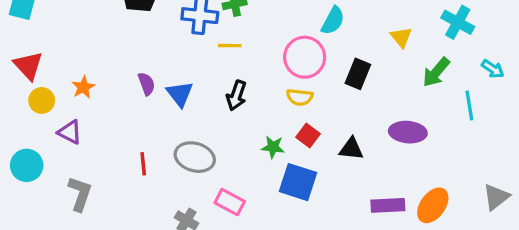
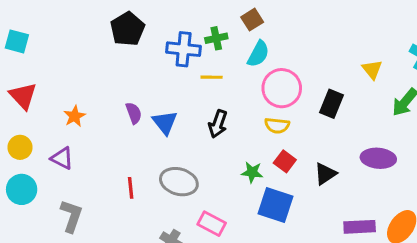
cyan semicircle: (333, 21) -> (258, 54), moved
yellow circle: (42, 100) -> (20, 147), moved
black triangle: (351, 149) -> (325, 174), turned -40

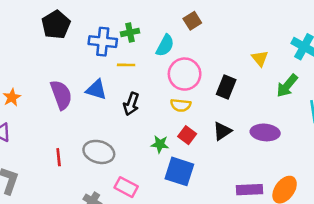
brown square: (252, 20) -> (192, 21), moved
purple semicircle: (134, 113) -> (61, 95), size x1.6
blue triangle: (165, 122) -> (96, 90), moved, turned -35
black triangle: (325, 174) -> (222, 131), moved

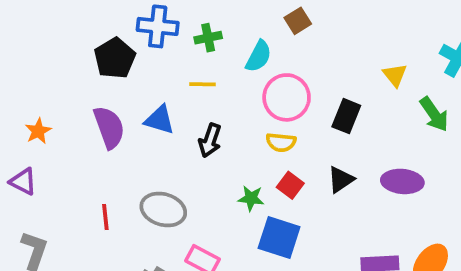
black pentagon: (56, 25) -> (115, 58), moved
blue cross: (103, 42) -> (158, 26), moved
green arrow: (287, 86) -> (434, 114), turned -75

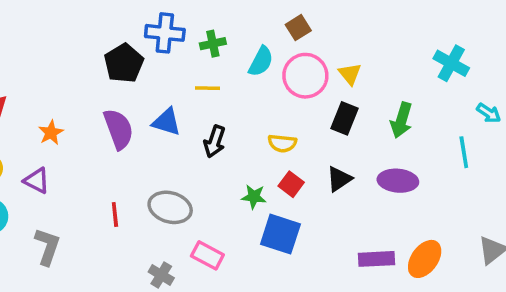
yellow triangle: (395, 75) -> (350, 74), moved
pink circle: (287, 97) -> (305, 76), moved
green arrow: (434, 114) -> (401, 120), moved, turned 52

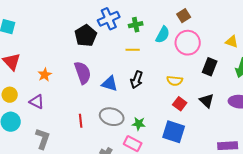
blue cross: (165, 33) -> (109, 19), turned -30
yellow triangle: (350, 74) -> (232, 42), moved, turned -32
blue triangle: (167, 122) -> (110, 84), moved
black triangle: (339, 179) -> (207, 101), turned -42
green star: (254, 197) -> (139, 124), moved

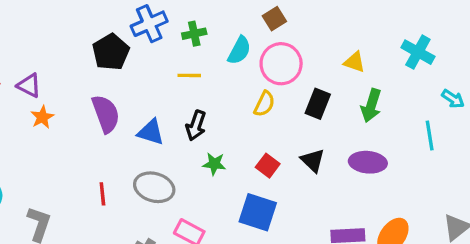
yellow semicircle: (175, 81) -> (264, 104), moved, turned -70
purple triangle: (37, 102) -> (29, 85), moved
green star: (139, 124) -> (214, 164), moved

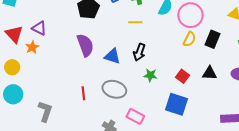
yellow semicircle: (264, 104) -> (189, 39), moved
orange star: (42, 117) -> (32, 47), moved
black triangle: (313, 161) -> (209, 73), turned -42

